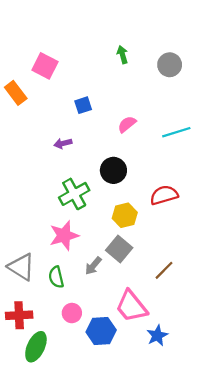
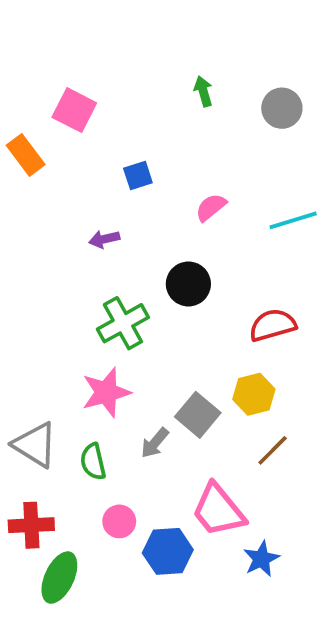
yellow hexagon: (125, 215) -> (254, 394), moved

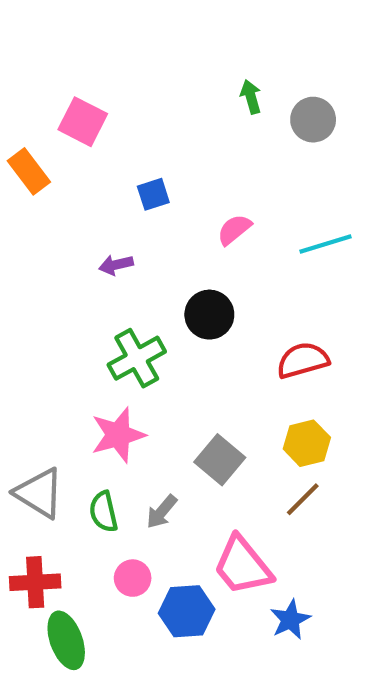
green arrow: (203, 91) -> (251, 97), moved
yellow hexagon: (254, 394) -> (307, 443), moved
gray arrow: (155, 443) -> (162, 512), moved
green ellipse: (59, 578) -> (66, 640), turned -45

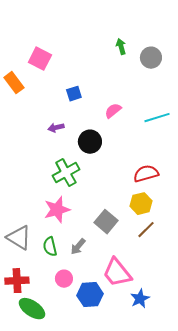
black circle: (209, 315) -> (90, 142), moved
yellow hexagon: (307, 443) -> (141, 204), moved
brown line: (303, 499) -> (146, 230), moved
green ellipse: (66, 640) -> (32, 309), turned -36

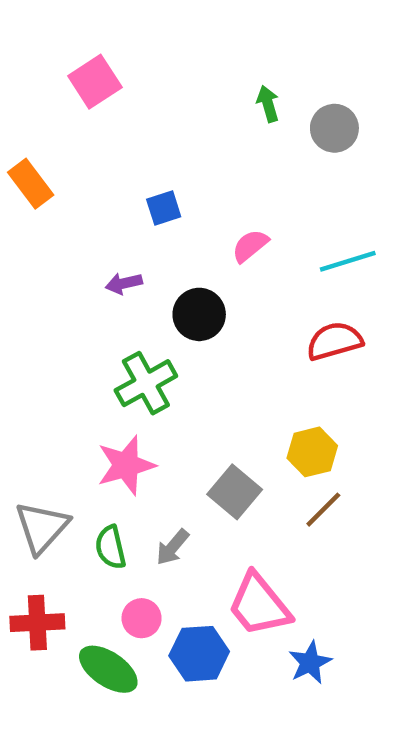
pink square: (40, 59) -> (95, 82), moved, turned 30
red semicircle: (146, 174) -> (334, 341), moved
gray triangle: (19, 238) -> (42, 527), turned 40
green ellipse: (32, 309) -> (108, 669), moved

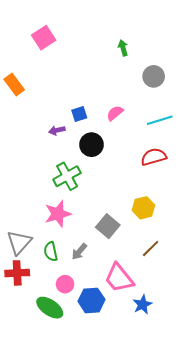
gray circle: (334, 128) -> (154, 76), moved
blue square: (164, 208) -> (79, 114), moved
brown line: (323, 510) -> (151, 249), moved
red cross: (37, 623) -> (17, 273), moved

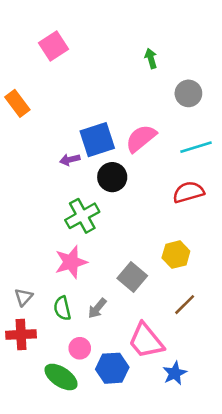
pink semicircle: (115, 113) -> (141, 138), size x1.5
blue square: (79, 114) -> (97, 140), size x1.8
gray triangle: (19, 242) -> (24, 297), size x0.6

